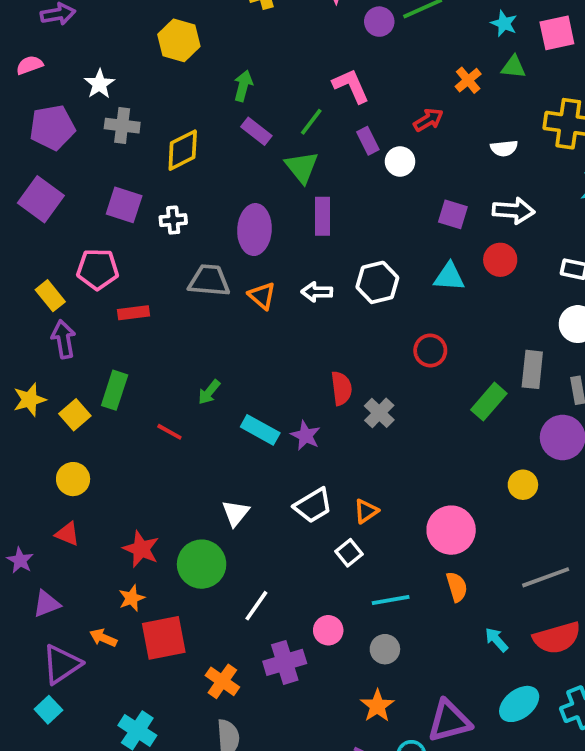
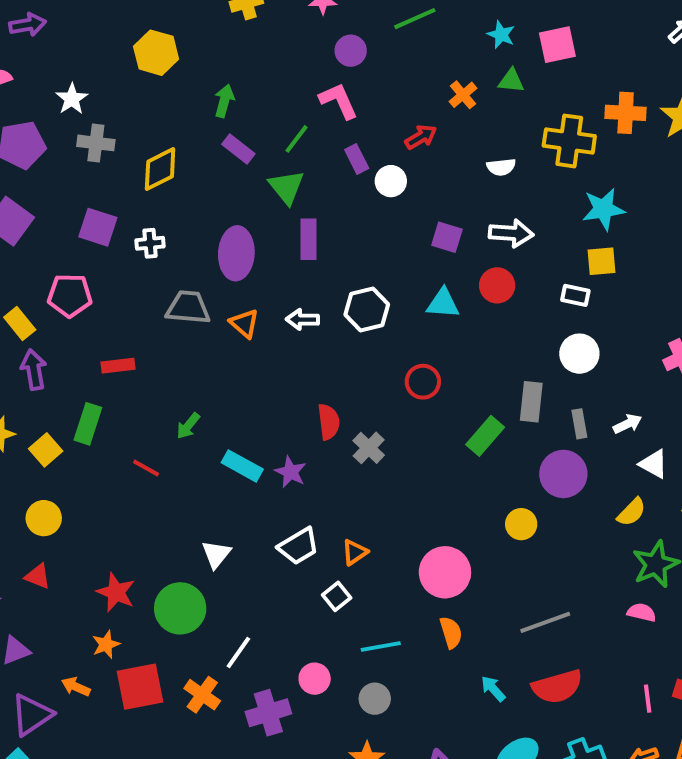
purple circle: (379, 22) -> (351, 51), moved
red rectangle: (134, 313) -> (118, 366), moved
orange cross: (222, 681) -> (202, 695), moved

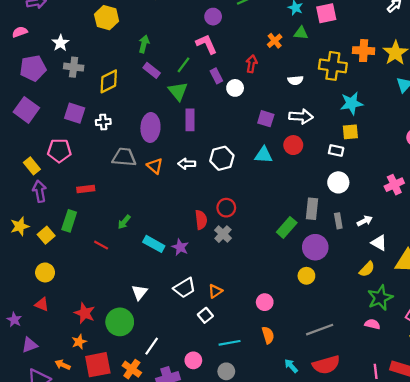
red arrow: (421, 137) -> (252, 64), turned -49
red circle: (423, 382) -> (226, 208), moved
purple circle: (563, 474) -> (315, 247), moved
pink circle: (445, 572) -> (265, 302), size x0.6

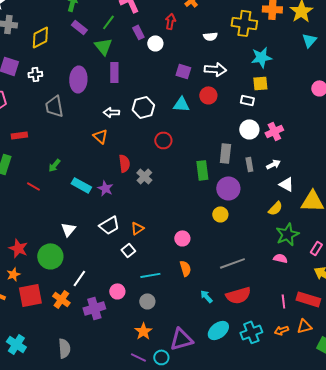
gray trapezoid: (124, 157) -> (54, 106), turned -105
orange triangle: (155, 166) -> (100, 136), moved
pink cross: (394, 185) -> (274, 131), moved
red circle: (226, 208) -> (163, 140), moved
green rectangle: (287, 227) -> (202, 170), turned -48

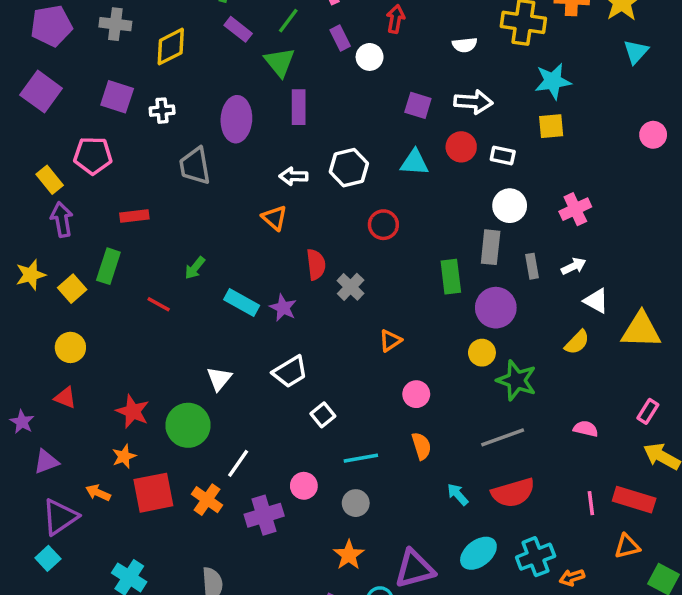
white rectangle: (247, 100) -> (503, 156), moved
white circle: (249, 129) -> (510, 206), moved
orange triangle: (137, 228) -> (390, 341), moved
green star: (287, 234) -> (517, 380), moved, turned -30
orange arrow: (281, 330) -> (572, 577), moved

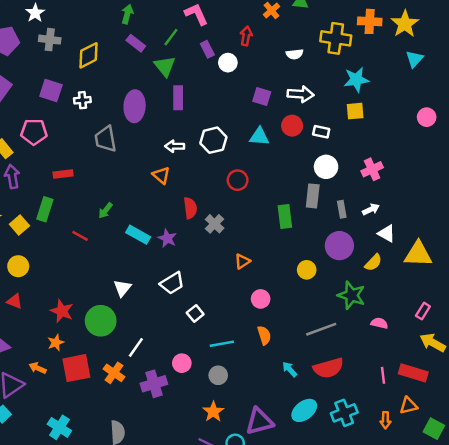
purple circle: (496, 308) -> (339, 246), moved
green star: (517, 380) -> (351, 295), moved
orange arrow: (572, 577) -> (385, 420), moved, turned -70

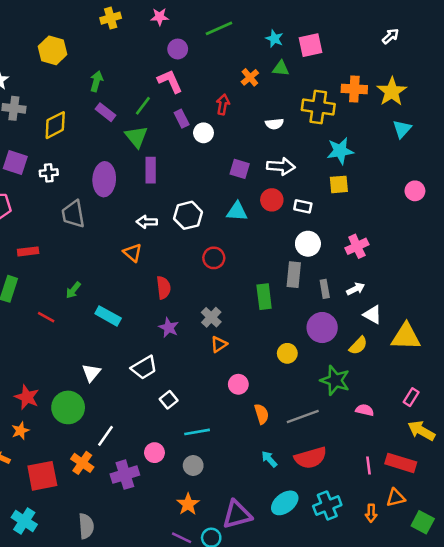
gray cross: (215, 224) -> (211, 317), moved
purple star: (167, 238) -> (169, 328), moved
orange semicircle: (264, 335) -> (262, 414), moved
red square: (76, 368) -> (42, 476), moved

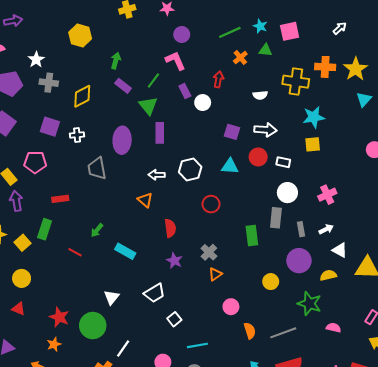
green line: (219, 28) -> (230, 32), moved
white arrow: (390, 36) -> (340, 28), moved
yellow semicircle: (358, 346) -> (328, 275), turned -147

